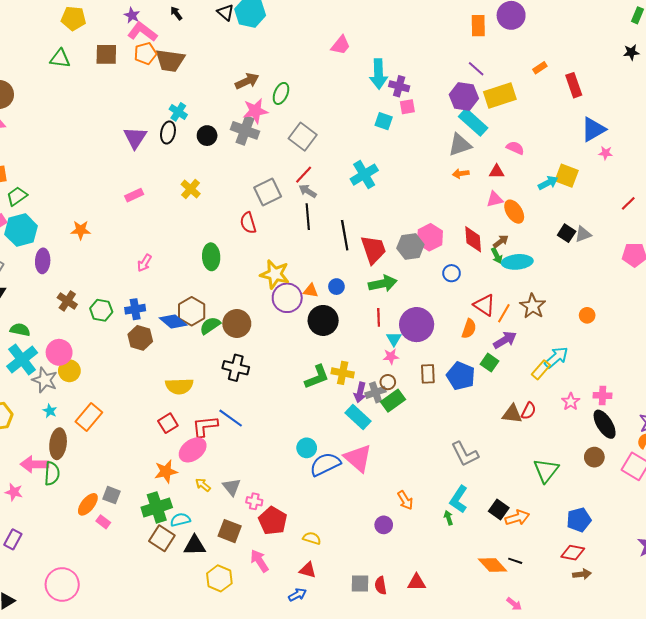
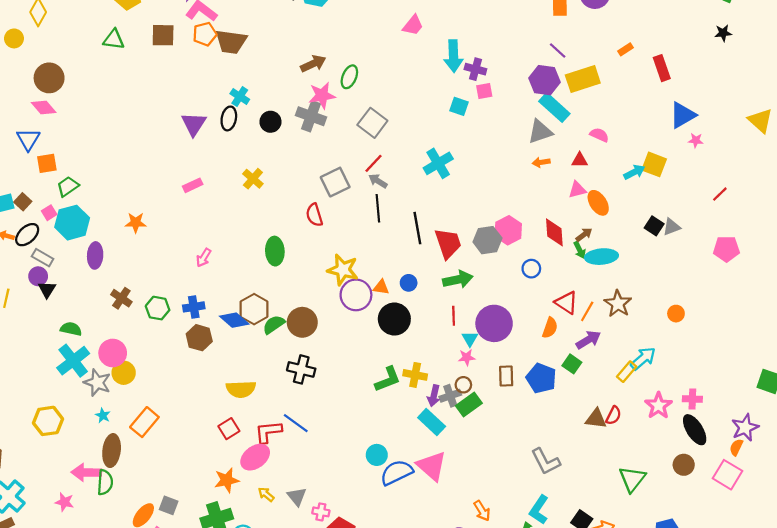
pink star: (571, 402) -> (658, 406), size x1.4

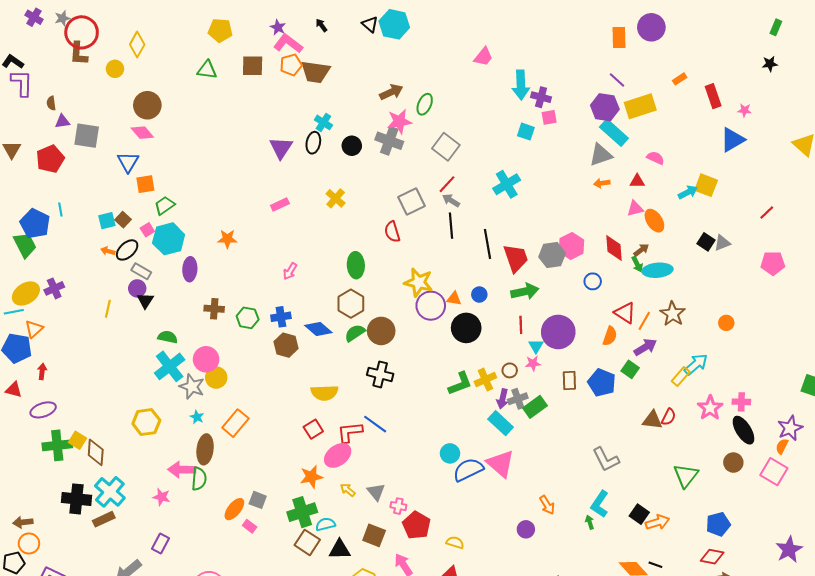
pink star: (696, 140) -> (744, 110), moved
brown cross: (121, 298) -> (214, 309), turned -30
brown hexagon: (254, 309) -> (351, 304), moved
yellow cross: (415, 375) -> (485, 380), turned -35
brown circle: (463, 385) -> (510, 370), moved

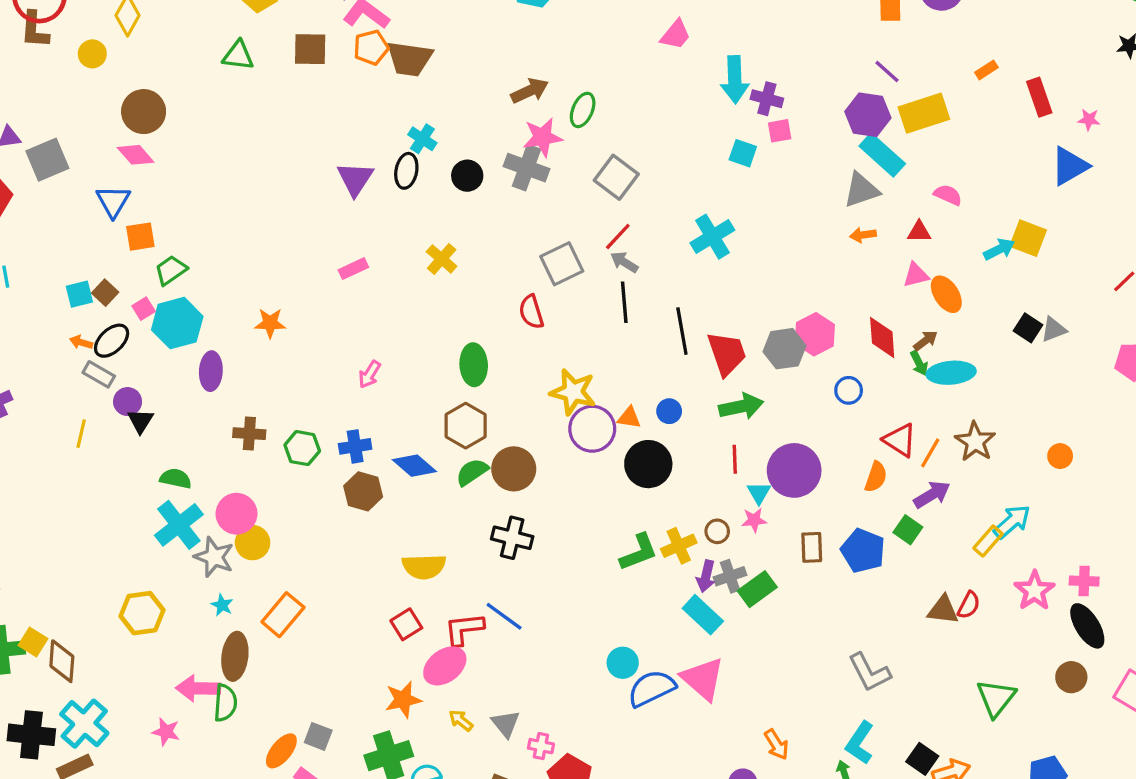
gray square: (87, 136) -> (47, 160), turned -32
gray rectangle: (141, 271) -> (99, 374), moved

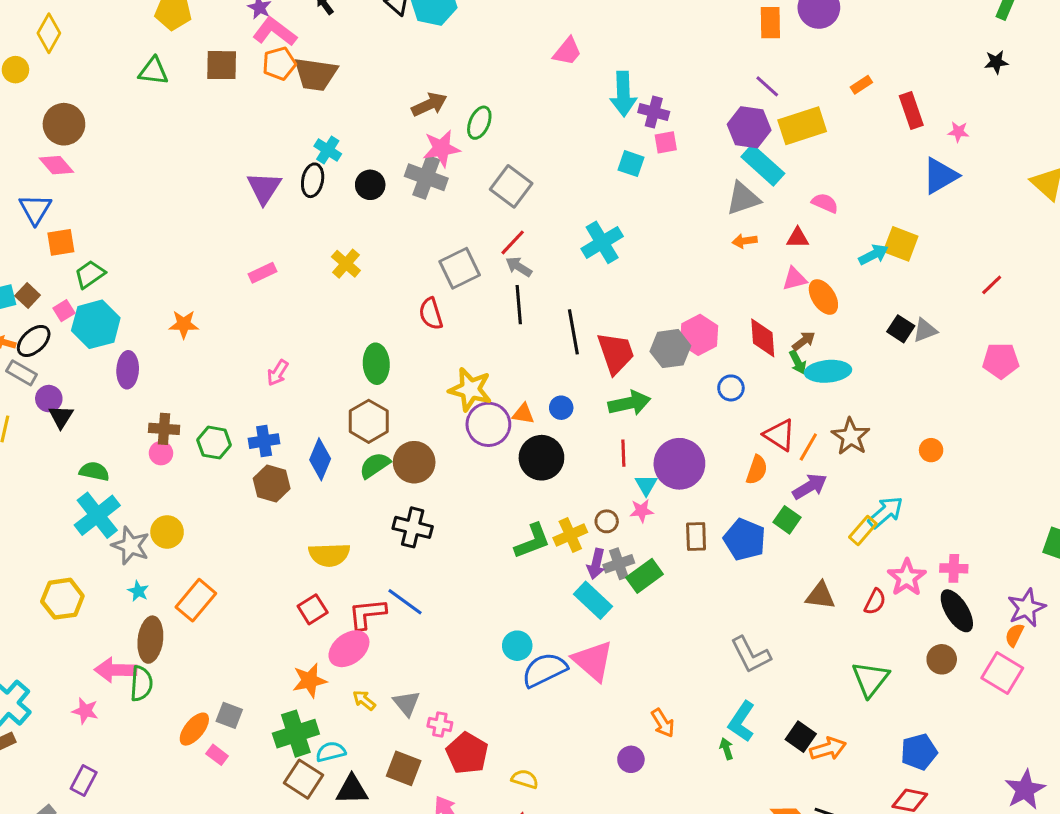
blue diamond: (414, 466) -> (320, 459), turned 72
pink circle: (237, 514) -> (161, 453), moved, size x0.6
red semicircle: (969, 605) -> (875, 602), moved

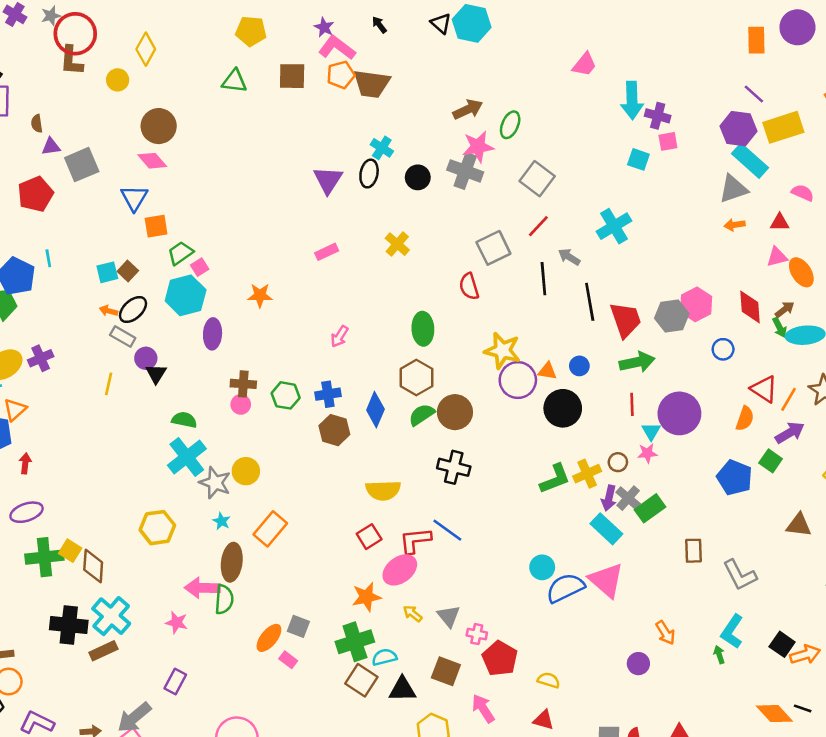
gray arrow: (519, 267) -> (569, 257), moved
pink square: (64, 311) -> (200, 267), moved
brown rectangle: (696, 537) -> (694, 551), moved
gray cross: (619, 564) -> (628, 498), turned -30

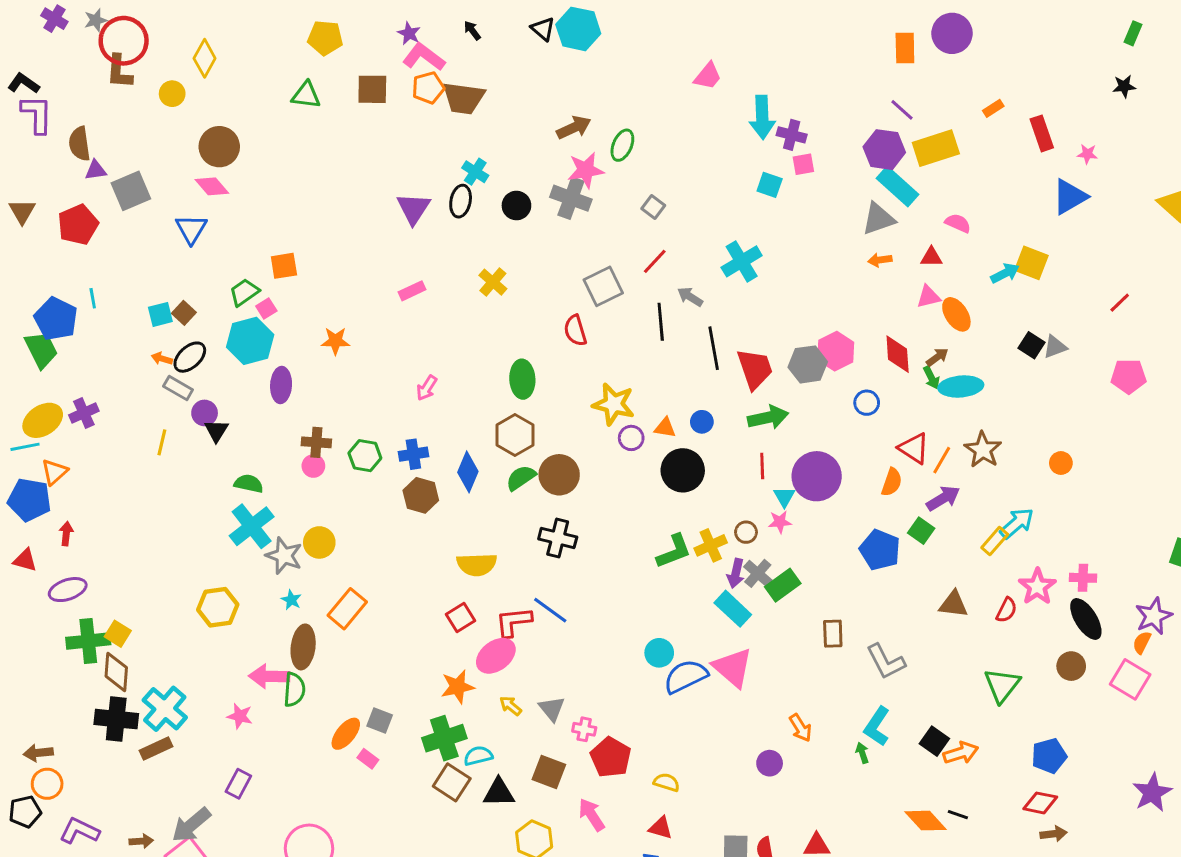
brown semicircle: (37, 123) -> (79, 144), size x1.6
gray square: (537, 179) -> (653, 207), size x0.6
orange square: (156, 226) -> (284, 266), moved
purple circle: (518, 380) -> (631, 438), size x0.6
brown diamond: (93, 566) -> (116, 672), moved

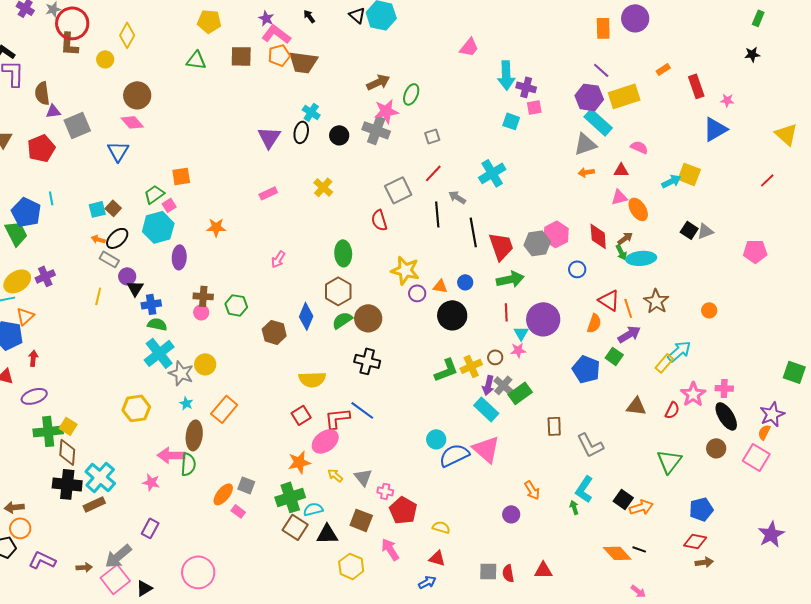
gray square: (653, 207) -> (432, 136), turned 35
red line: (1120, 303) -> (767, 180), moved
blue cross: (413, 454) -> (151, 304), moved
orange line: (942, 460) -> (628, 308), turned -48

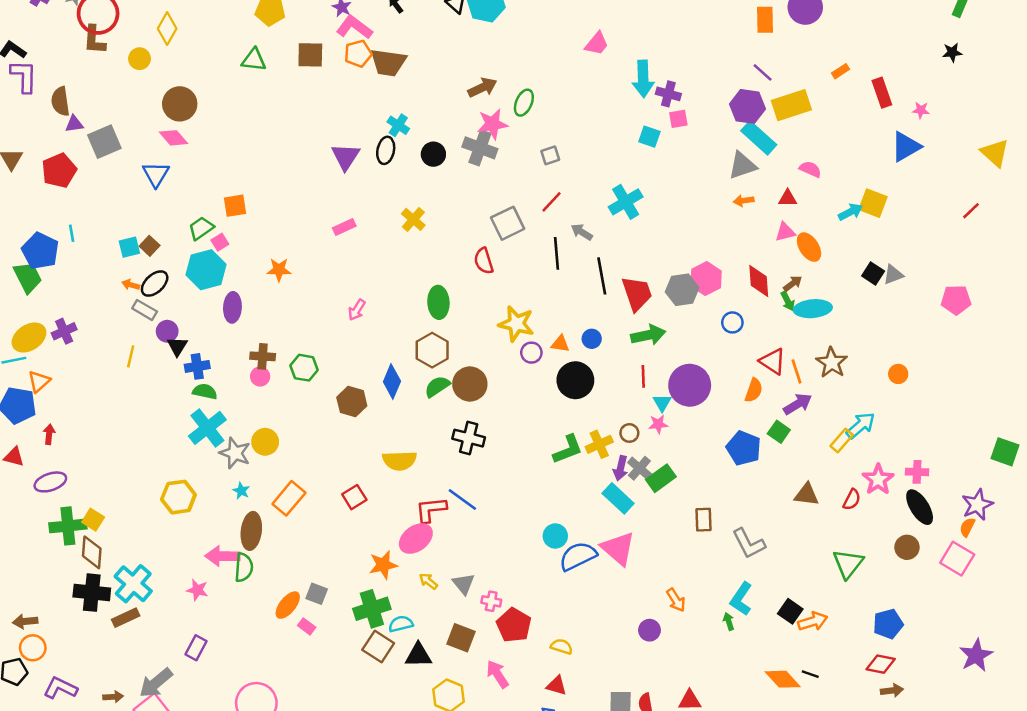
red square: (301, 415) -> (354, 497), moved

